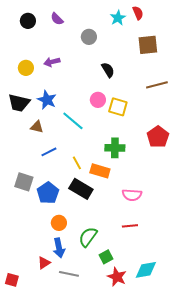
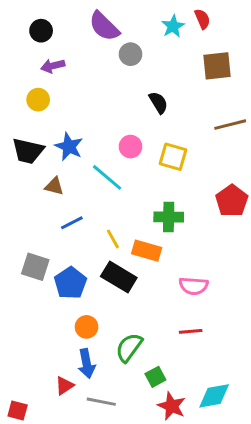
purple semicircle: (57, 19) -> (104, 26), moved, size x1.6
purple arrow: (52, 62) -> (53, 66), moved
pink circle: (98, 100) -> (131, 147), moved

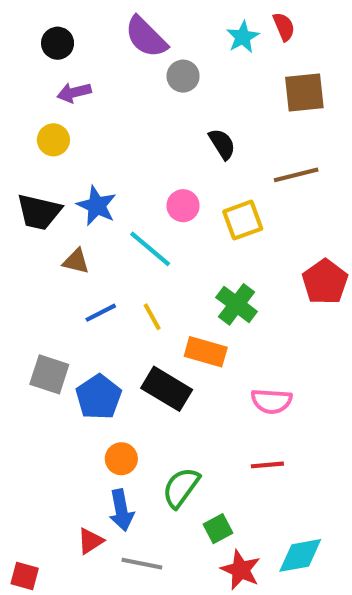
brown line: (230, 125) -> (296, 175), moved
yellow square: (173, 157) -> (243, 220), turned -36
green cross: (169, 217) -> (237, 304), turned 36
yellow line: (113, 239) -> (152, 317), moved

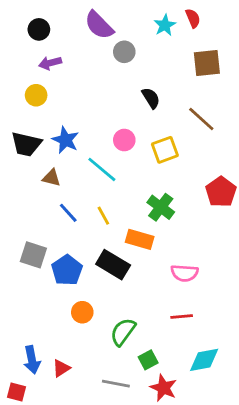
brown line: (296, 175) -> (201, 119), turned 56
blue line: (101, 313) -> (68, 213), turned 75
blue arrow: (121, 510) -> (32, 360), moved
cyan diamond: (300, 555) -> (204, 360), moved
gray line: (142, 564) -> (116, 384), moved

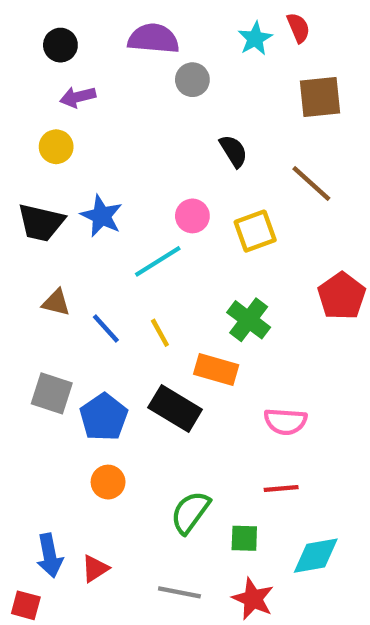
purple semicircle: (99, 25) -> (153, 39), turned 140
cyan line: (102, 169) -> (158, 261), turned -72
brown triangle: (51, 178) -> (56, 302), moved
orange circle: (82, 312) -> (108, 482), moved
green square: (148, 360) -> (244, 538), moved, turned 30

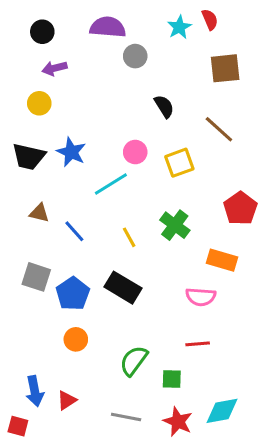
yellow line: (160, 333) -> (129, 237), moved
orange rectangle: (216, 370) -> (222, 260), moved
cyan diamond: (316, 556) -> (222, 411), moved

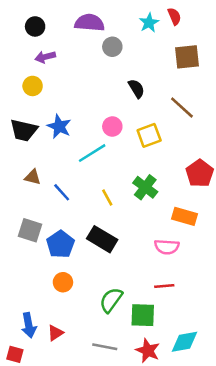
green square: (172, 379) -> (143, 315), size x1.5

